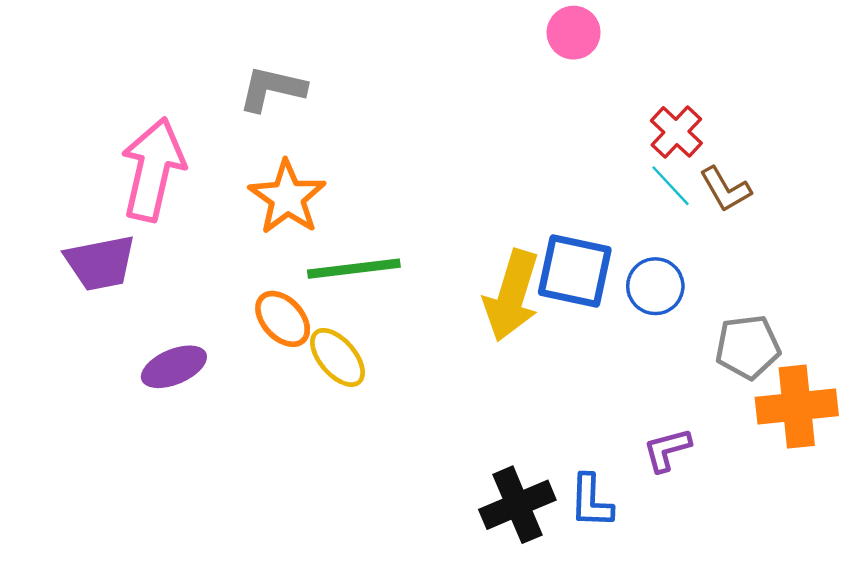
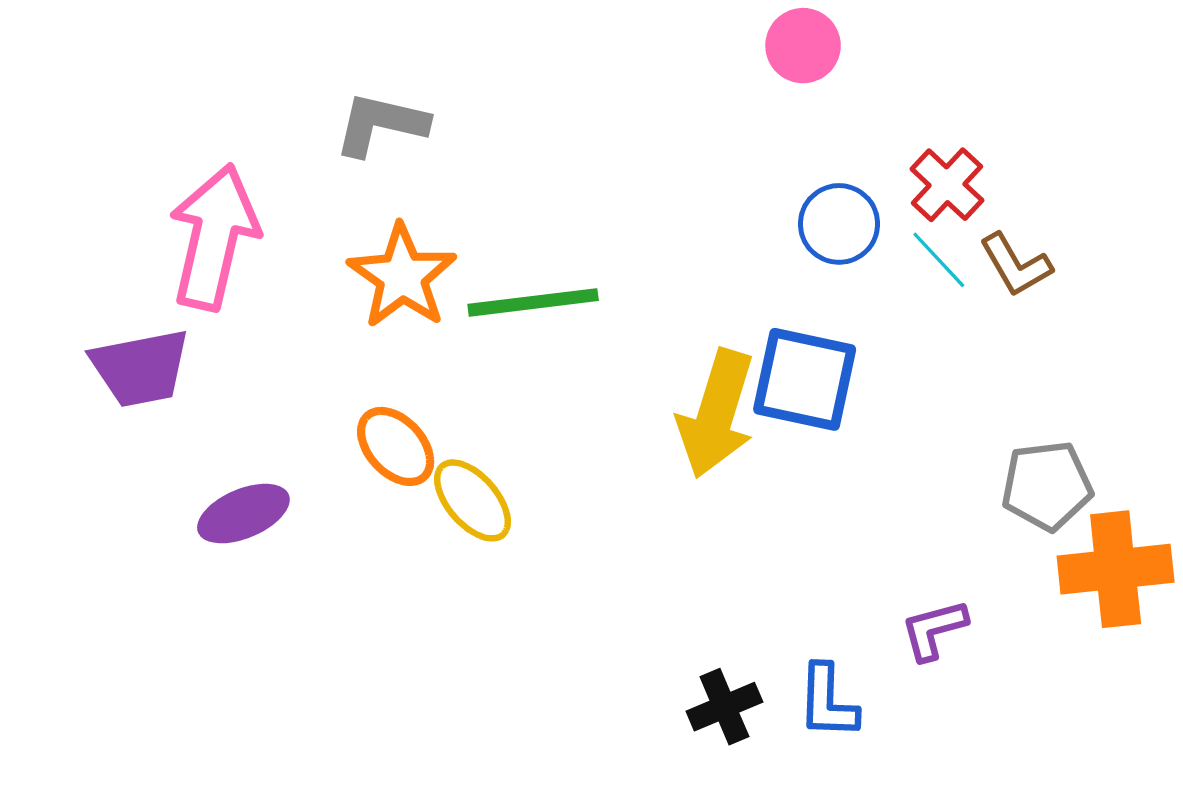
green line: (354, 269) -> (533, 302), moved
blue circle: (655, 286) -> (839, 224), moved
black cross: (517, 505) -> (724, 707), size x0.7

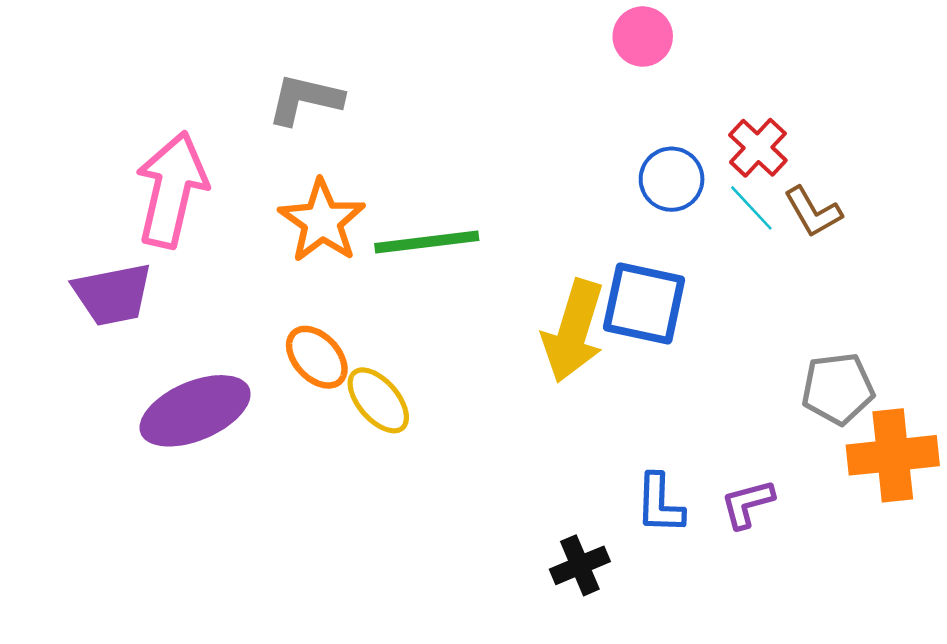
purple ellipse: (243, 514) -> (195, 411), size x1.5
blue L-shape: (828, 702) -> (660, 504), moved

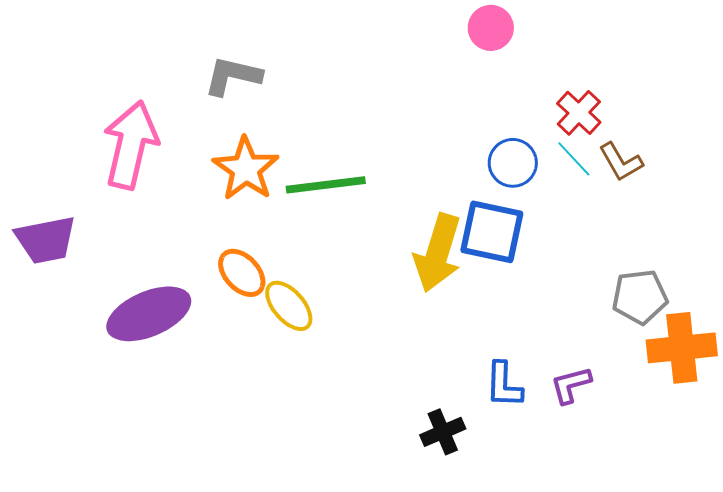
blue circle: (672, 179) -> (513, 163), moved
purple trapezoid: (113, 294) -> (46, 240), moved

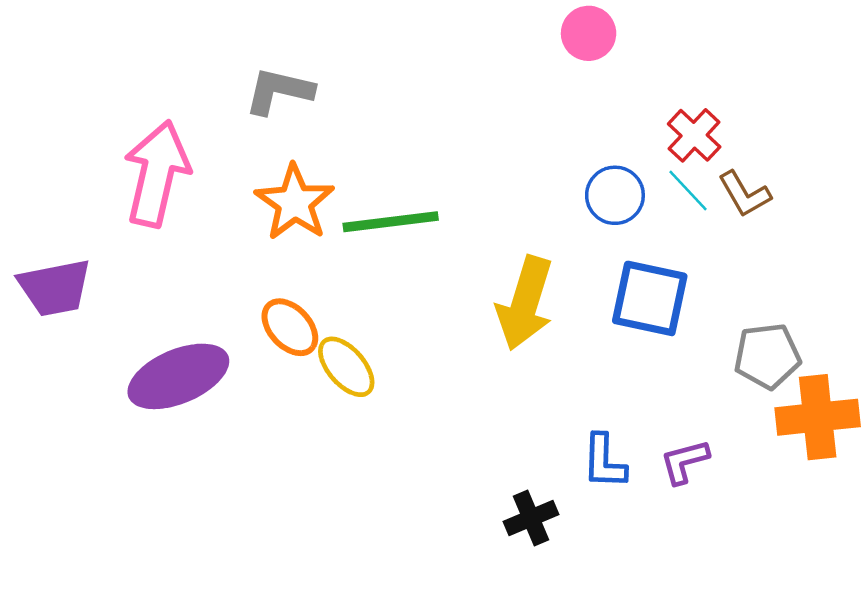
blue square: (492, 232) -> (650, 298), moved

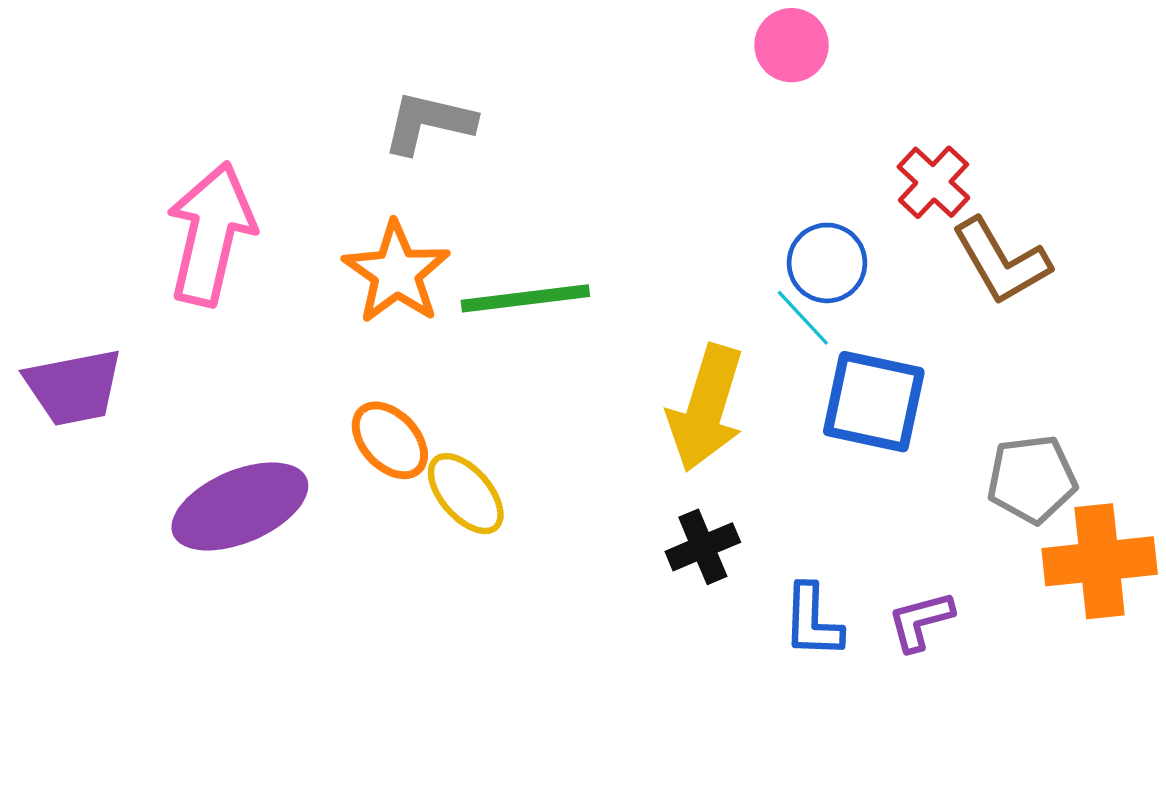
gray L-shape: (279, 91) -> (429, 123), moved
cyan line: (688, 190) -> (803, 318), moved
brown L-shape: (744, 194) -> (1001, 261), size x1.4
black cross: (531, 518) -> (703, 547), moved

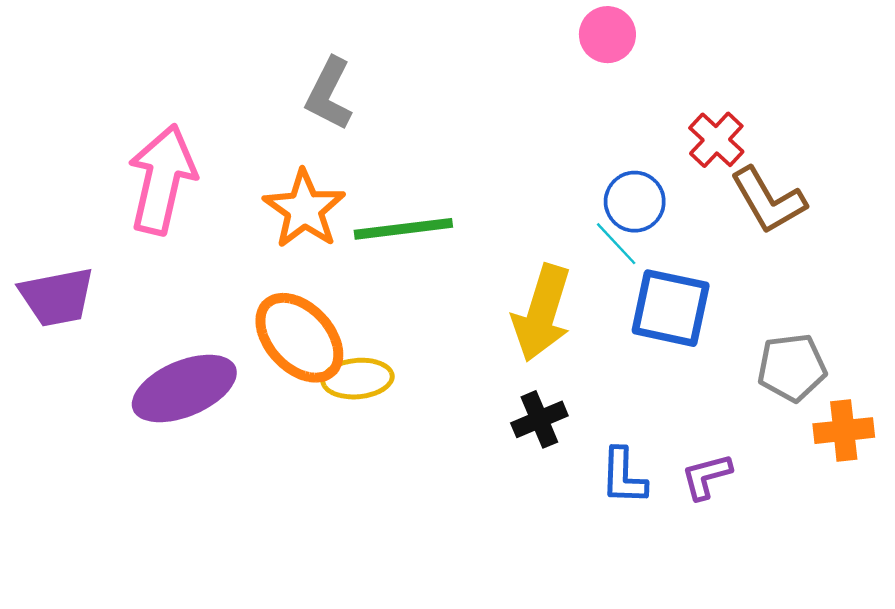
gray L-shape: (429, 123) -> (329, 94), turned -76
orange ellipse: (390, 440) -> (299, 338), size x1.5
yellow ellipse: (466, 494) -> (358, 379), turned -54
orange cross: (1100, 561) -> (844, 431), size x0.7

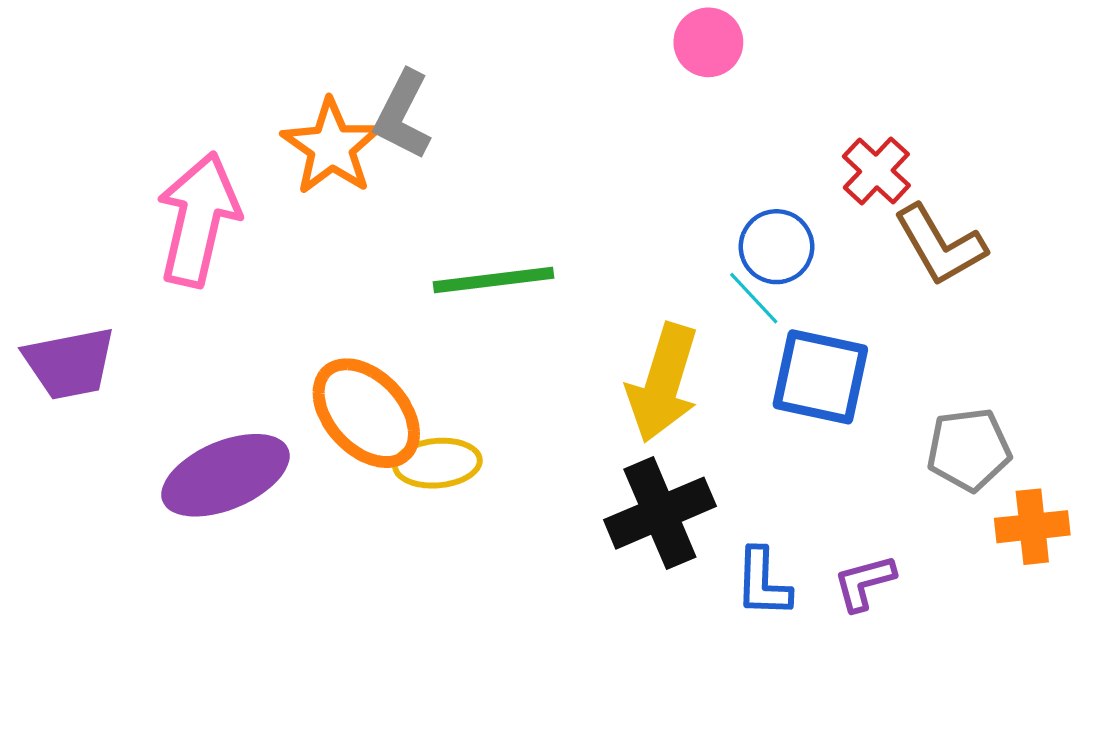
pink circle: (607, 35) -> (708, 42), moved
orange star: (304, 209) -> (331, 147), moved
black cross: (539, 419) -> (660, 513), size x1.6

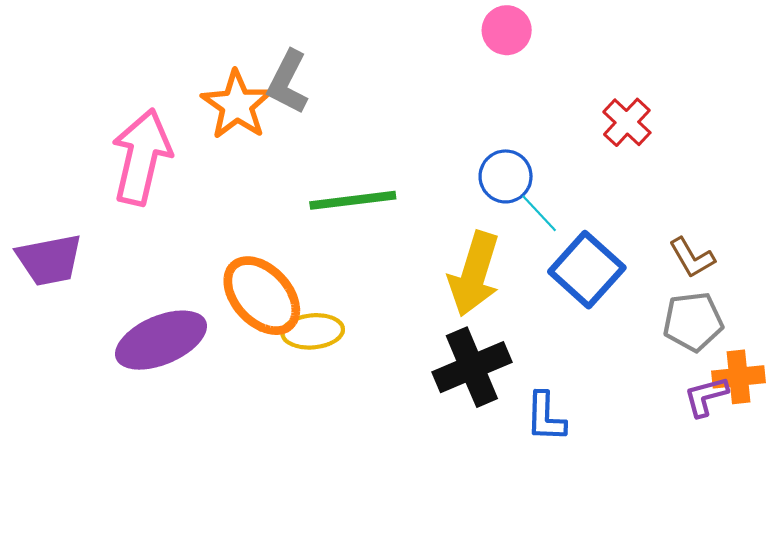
brown L-shape: (940, 245) -> (692, 258), moved, size x0.7
blue circle: (776, 247) -> (506, 176), moved
blue square: (820, 377) -> (587, 270), turned 30
purple L-shape: (864, 583) -> (706, 396), moved

